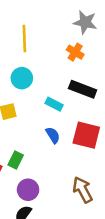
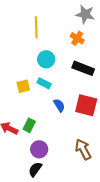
cyan circle: (22, 78) -> (46, 59), moved
cyan rectangle: (54, 104) -> (44, 83), moved

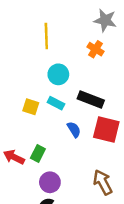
black rectangle: (83, 68) -> (91, 100), moved
yellow square: (23, 86) -> (31, 107), turned 32

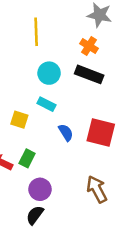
black rectangle: (91, 100) -> (89, 74), moved
yellow square: (31, 107) -> (19, 120), moved

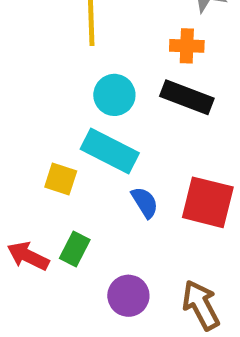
orange cross: (89, 46) -> (187, 46), turned -30
cyan rectangle: (46, 104) -> (110, 151), size x1.6
purple circle: (40, 189) -> (128, 296), moved

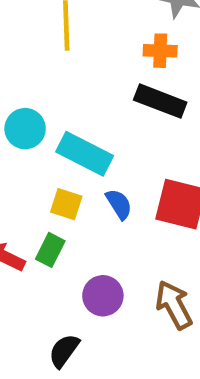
cyan circle: (114, 95) -> (25, 129), moved
yellow square: (61, 179) -> (66, 204), moved

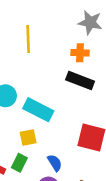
yellow square: (66, 204) -> (28, 137), turned -30
blue semicircle: (119, 204) -> (55, 163), moved

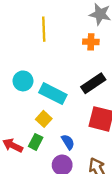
black rectangle: (80, 81) -> (93, 83), moved, turned -55
yellow square: (28, 137) -> (44, 119), turned -35

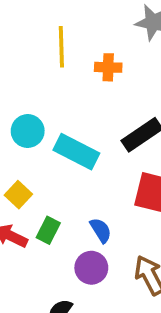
orange cross: (91, 42) -> (108, 67), moved
yellow square: (44, 119) -> (18, 195), moved

